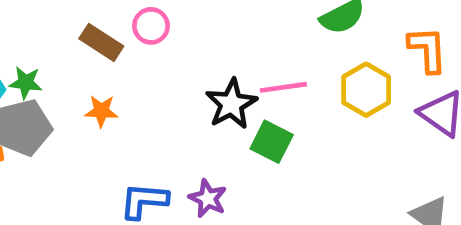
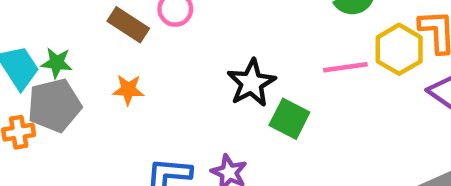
pink line: (283, 87) -> (345, 67), moved
yellow hexagon: (366, 90) -> (399, 49), moved

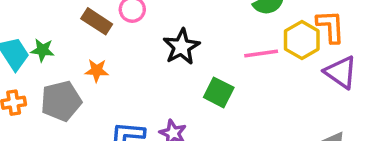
black star: (251, 83) -> (181, 47), moved
gray pentagon: (54, 105) -> (61, 101), moved

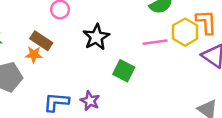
brown rectangle: (97, 21) -> (41, 41), moved

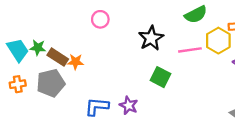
black star: (96, 37) -> (151, 38), moved
brown rectangle: (41, 41) -> (58, 57), moved

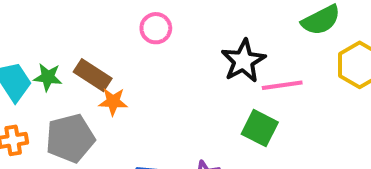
pink line: (190, 50) -> (282, 85), moved
brown rectangle: (58, 57) -> (93, 75), moved

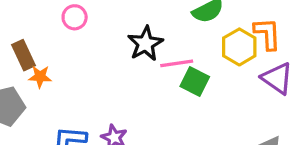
brown rectangle: (93, 75) -> (23, 55), turned 32
green square: (260, 128) -> (195, 82), moved

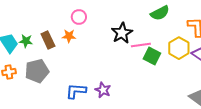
yellow hexagon: (239, 47) -> (179, 48), moved
orange star: (40, 77) -> (69, 36), moved

